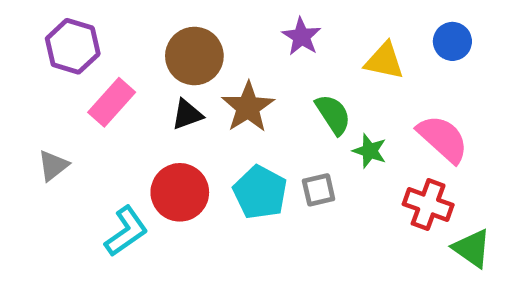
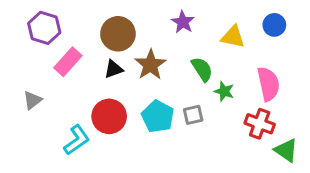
pink semicircle: (443, 139) -> (268, 84), turned 36

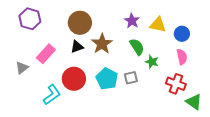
purple star: (183, 22) -> (132, 21), moved
blue circle: (274, 25) -> (182, 34), moved
pink rectangle: (68, 62) -> (46, 54), moved
pink semicircle: (268, 84) -> (182, 57), size x0.7

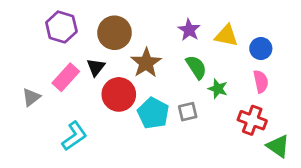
purple hexagon: (30, 19) -> (61, 27), moved
black triangle: (77, 47) -> (96, 67), moved, turned -32
red circle: (74, 79) -> (119, 94), moved

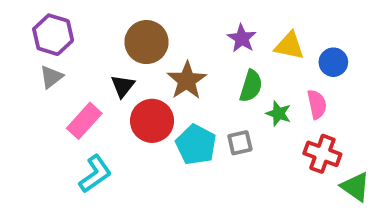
purple hexagon: (61, 27) -> (53, 35), moved
green semicircle: (196, 67) -> (251, 86), turned 50
pink rectangle: (66, 77) -> (84, 121), moved
pink semicircle: (261, 82) -> (317, 104), moved
gray triangle: (31, 97) -> (51, 77), moved

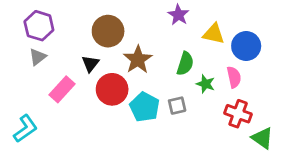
purple star: (242, 38) -> (178, 15), moved
blue circle: (333, 62) -> (246, 46), size x1.4
cyan L-shape: (95, 174) -> (25, 129), moved

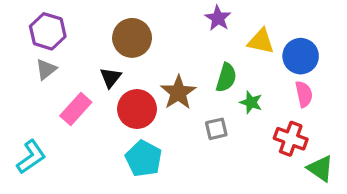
brown star: (138, 60) -> (178, 92), moved
pink semicircle: (234, 77) -> (304, 94), moved
cyan pentagon: (145, 107) -> (144, 159), moved

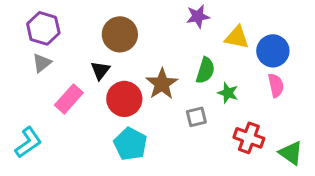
purple star: (218, 18) -> (198, 16), turned 30
red cross: (291, 139) -> (249, 138), moved

